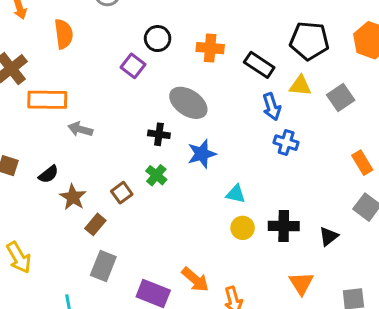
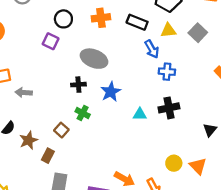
brown star: (73, 197) -> (28, 140), turned 30
black cross: (284, 226) -> (169, 108), moved
yellow circle: (243, 228) -> (174, 163), moved

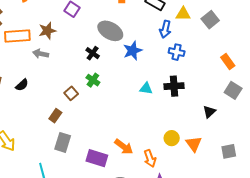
blue arrow: (152, 49) -> (165, 29), turned 36
black cross: (78, 85) -> (93, 53), turned 32
blue star: (111, 92) -> (133, 51), moved
brown star: (28, 140) -> (47, 31), moved

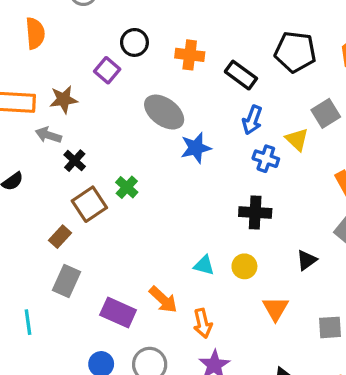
yellow triangle: (183, 14) -> (297, 139), moved, turned 35
black cross: (93, 53) -> (75, 161), moved
cyan triangle: (146, 88) -> (204, 265), moved
brown square: (71, 93) -> (89, 204), size x1.5
yellow circle: (172, 138) -> (244, 266), moved

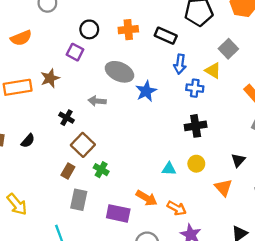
orange semicircle: (35, 33) -> (21, 38), turned 85
gray arrow: (48, 135) -> (97, 101), moved
green cross: (127, 187) -> (101, 170), moved
black triangle: (307, 260) -> (238, 160), moved
orange arrow: (203, 323) -> (177, 208), turned -36

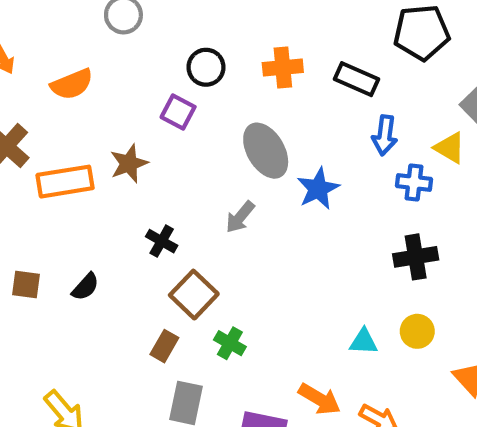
gray ellipse: (119, 72) -> (266, 151), turned 36
gray arrow: (97, 101) -> (240, 217), moved, turned -56

